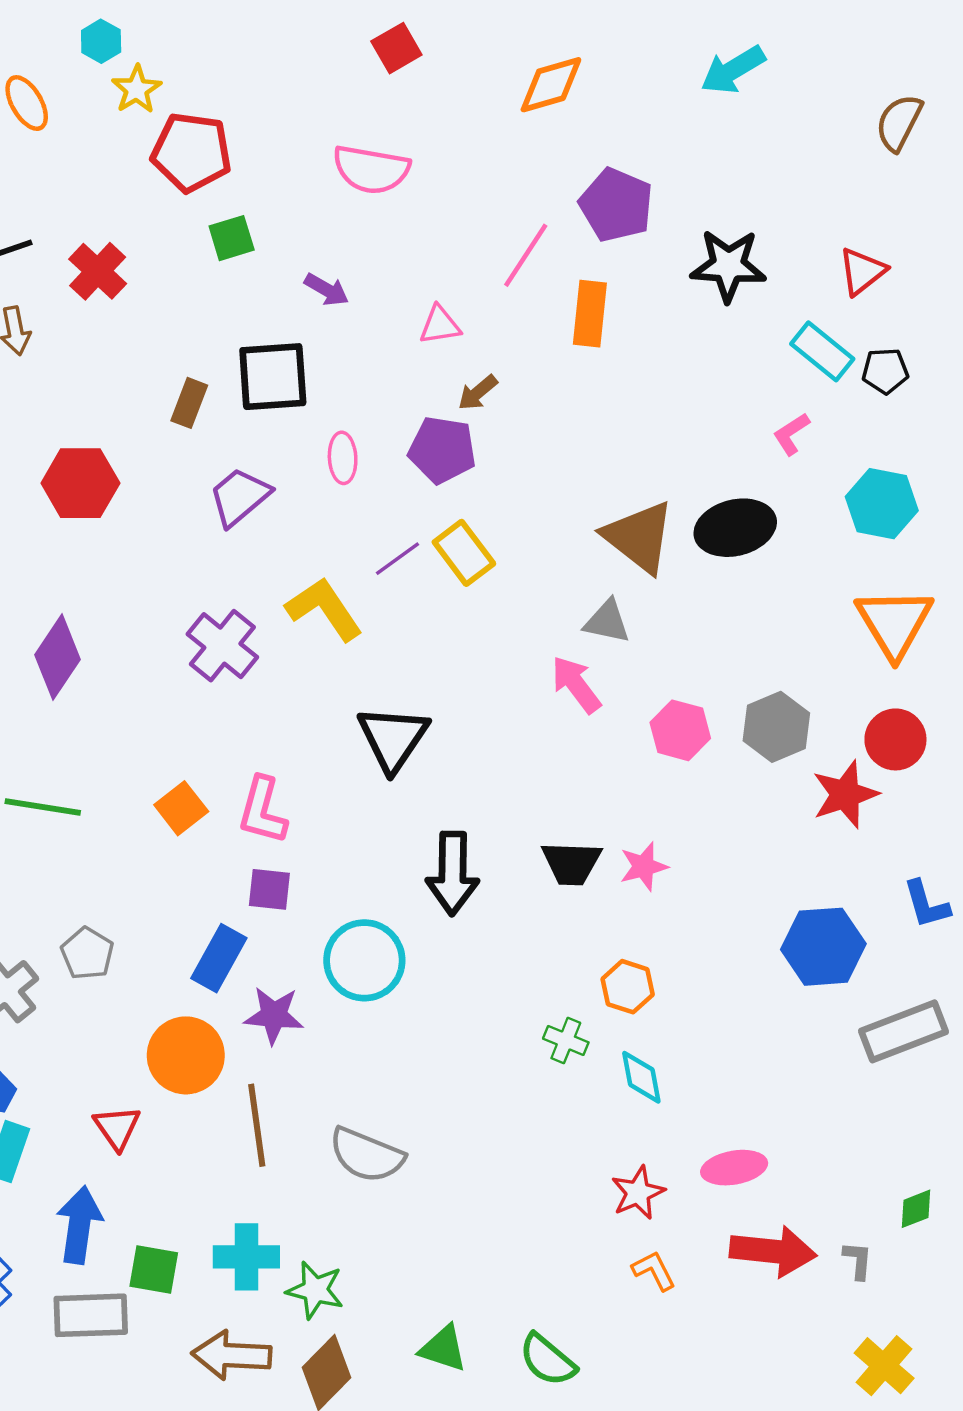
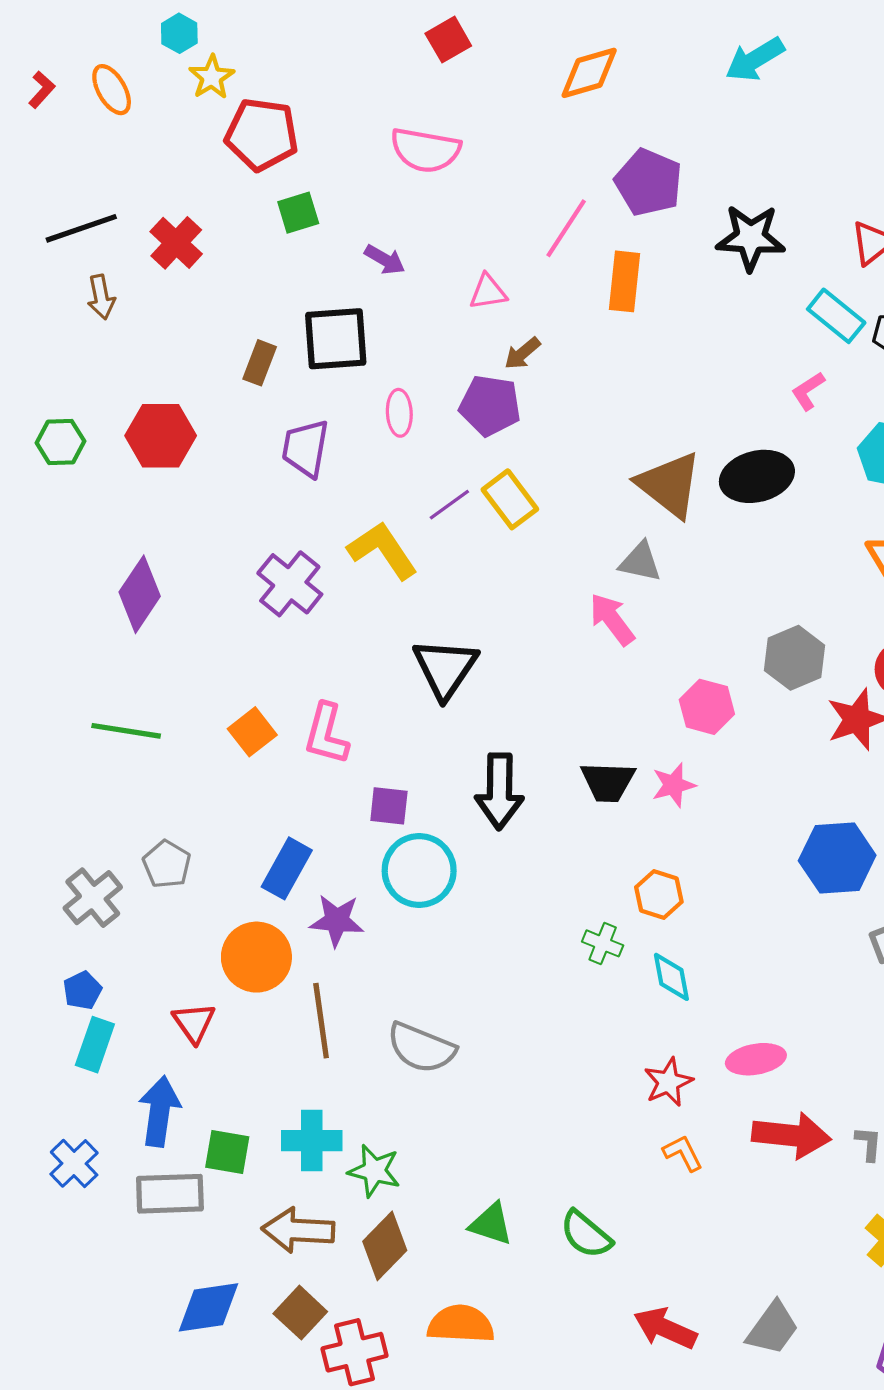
purple trapezoid: (240, 497) -> (305, 448), turned -40
pink hexagon: (680, 730) -> (707, 707), moved
purple square: (269, 889) -> (389, 806), moved

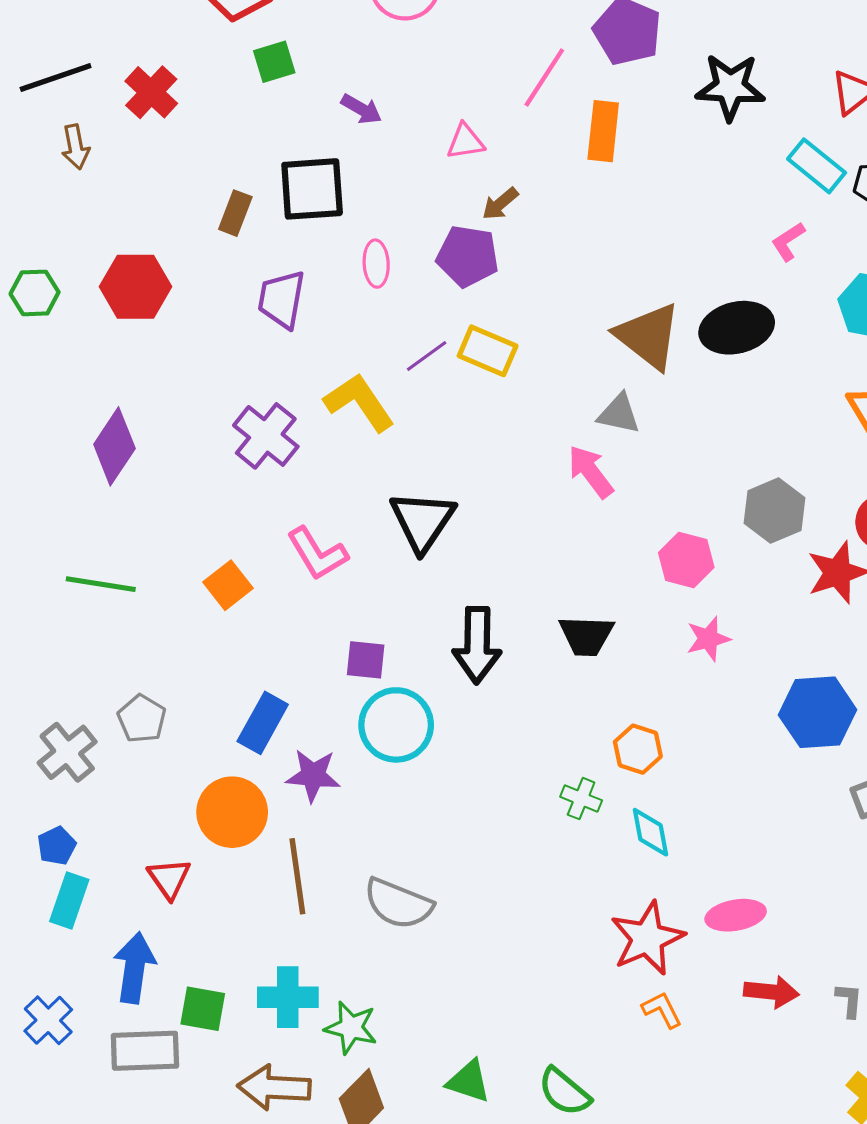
yellow rectangle: (510, 499) -> (488, 351), turned -30
pink L-shape: (326, 734) -> (317, 554), moved, turned -46
pink star: (674, 785) -> (708, 639), moved
red star: (668, 1082) -> (647, 938), size x1.5
red arrow: (791, 1135) -> (771, 992), size x0.7

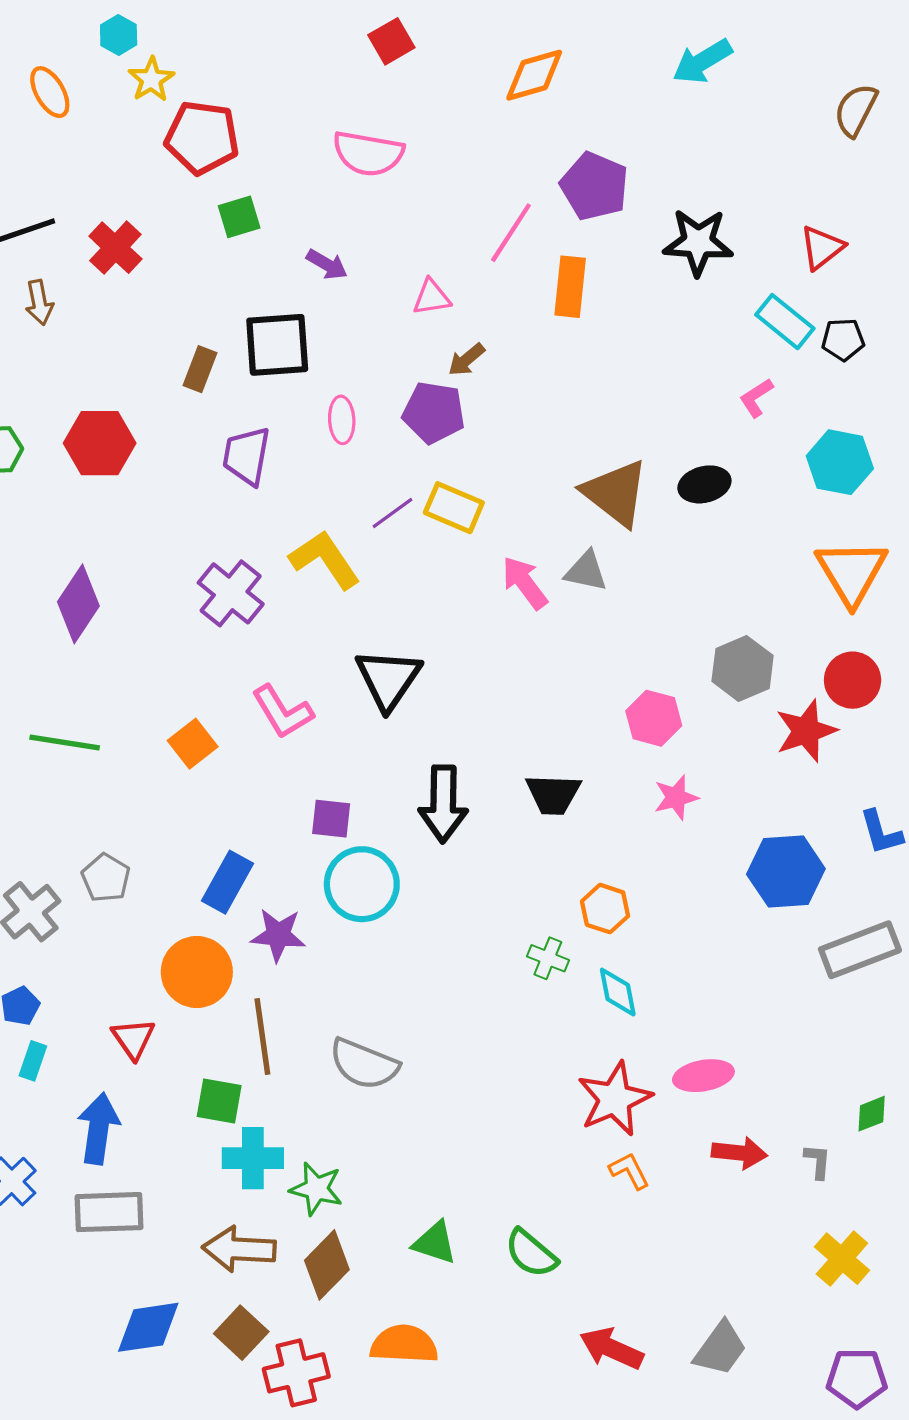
black ellipse: (737, 328) -> (704, 484), size x0.7
pink arrow: (591, 472) -> (525, 583), moved
cyan rectangle: (69, 900) -> (33, 1061), size x0.7
green square: (203, 1009) -> (219, 1101), moved

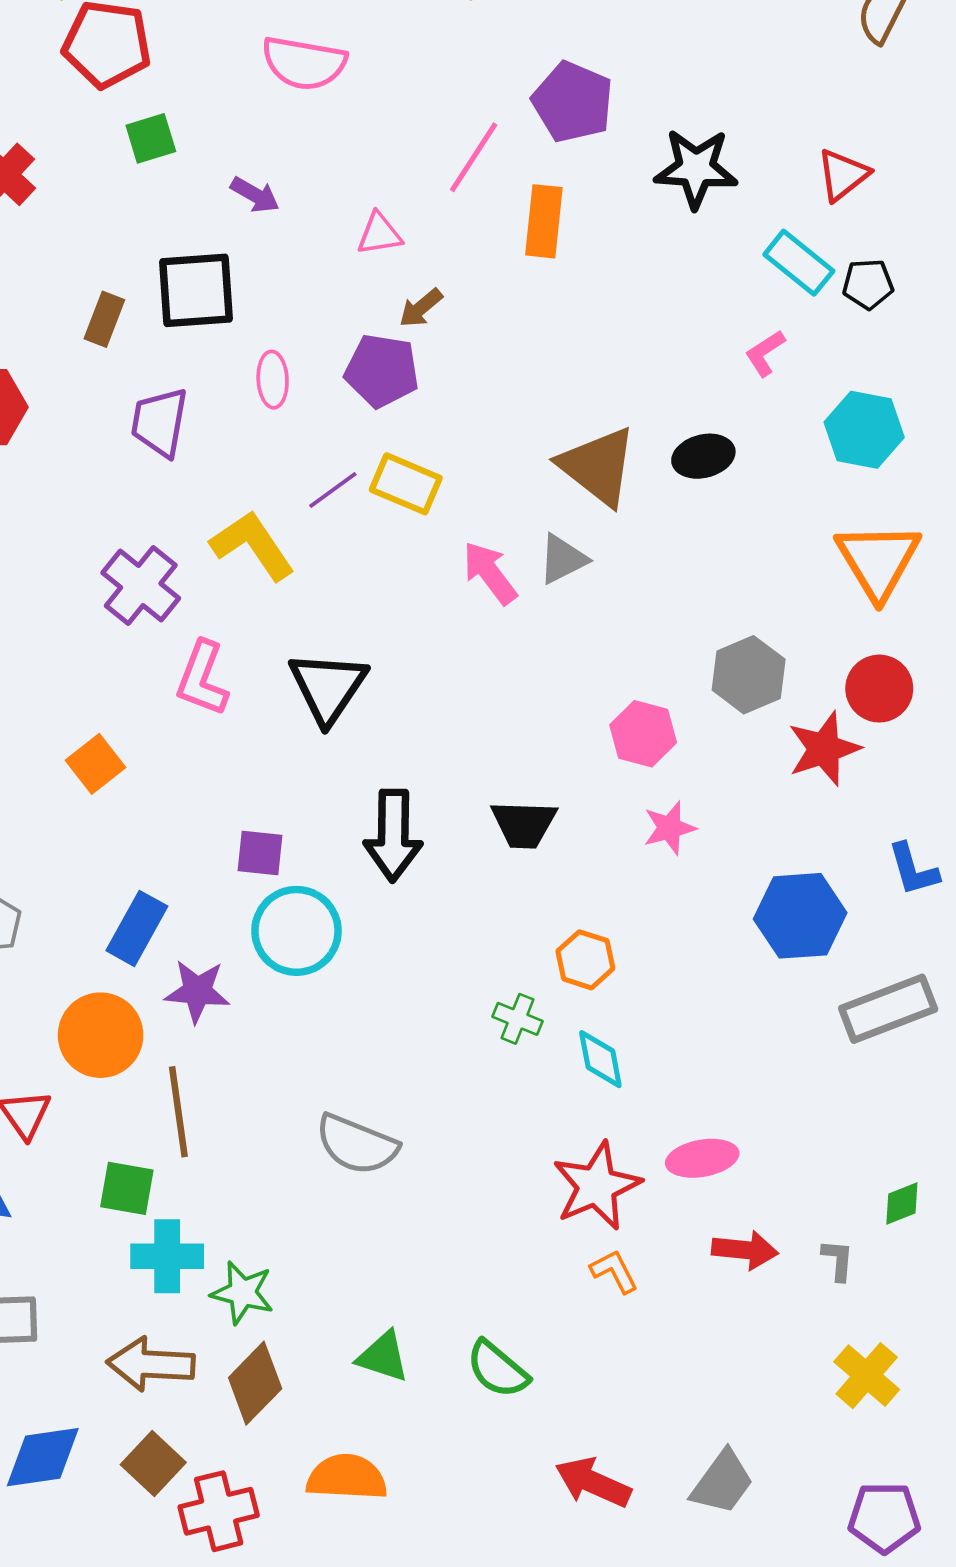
gray triangle: (586, 571) -> (563, 559), turned -39
pink L-shape: (282, 712) -> (202, 678), moved, turned 52
gray semicircle: (364, 1064) -> (357, 1144), moved

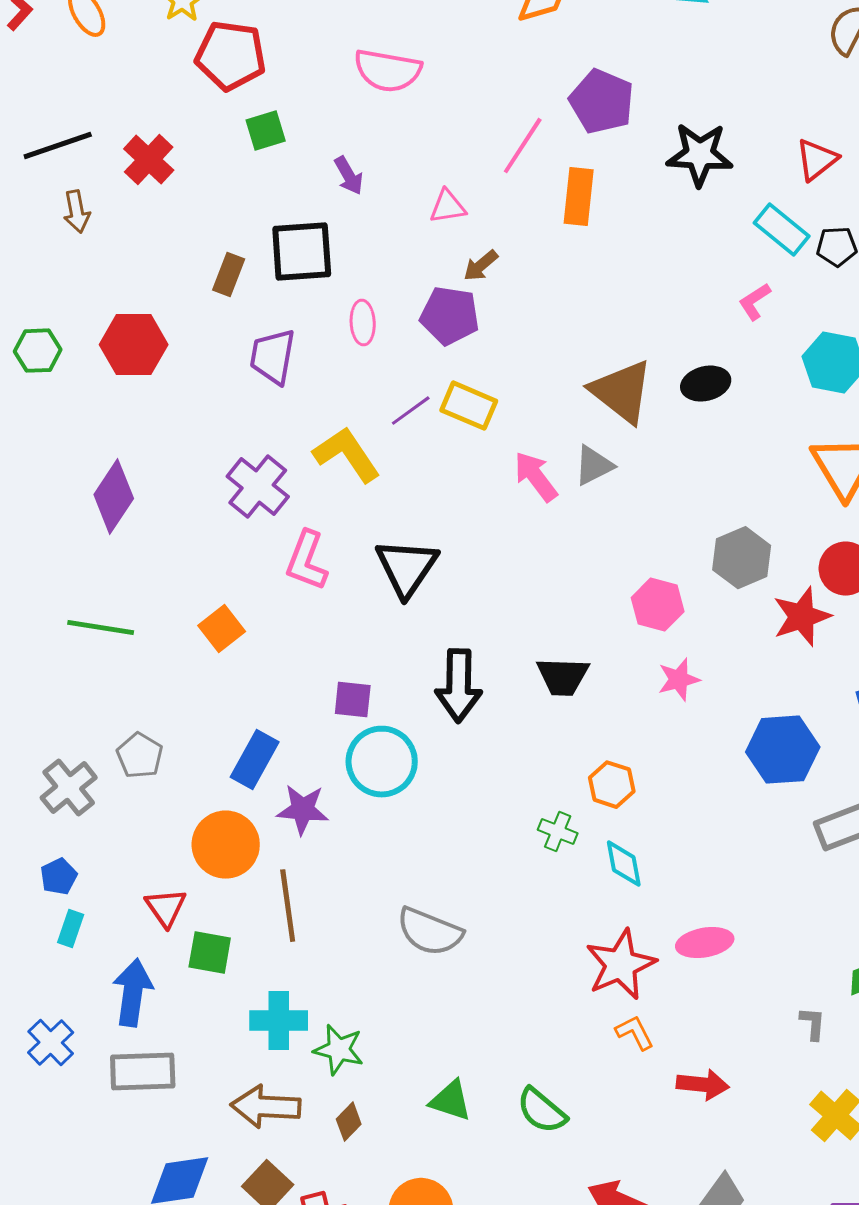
purple arrow: (255, 195) -> (349, 176), turned 30
green square: (127, 1188) -> (210, 953), moved
red arrow: (745, 1250) -> (703, 1085), moved
brown diamond: (255, 1383) -> (349, 1122), size x0.6

